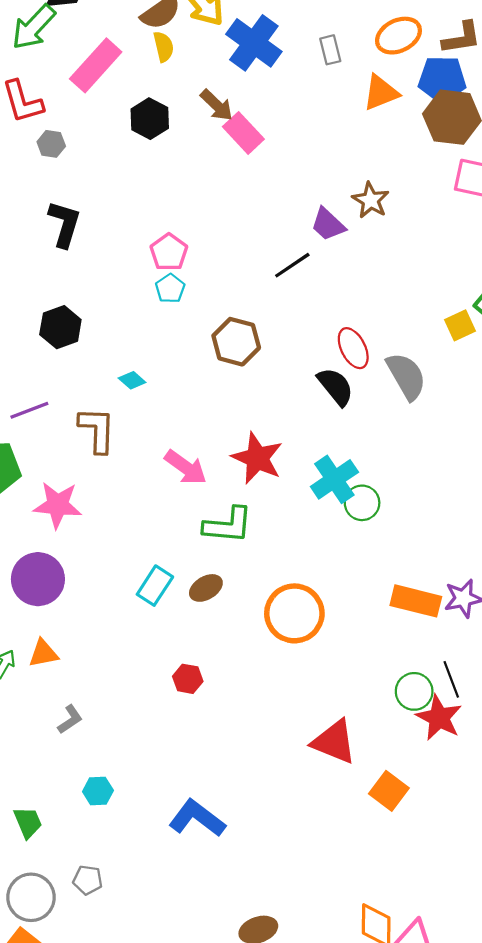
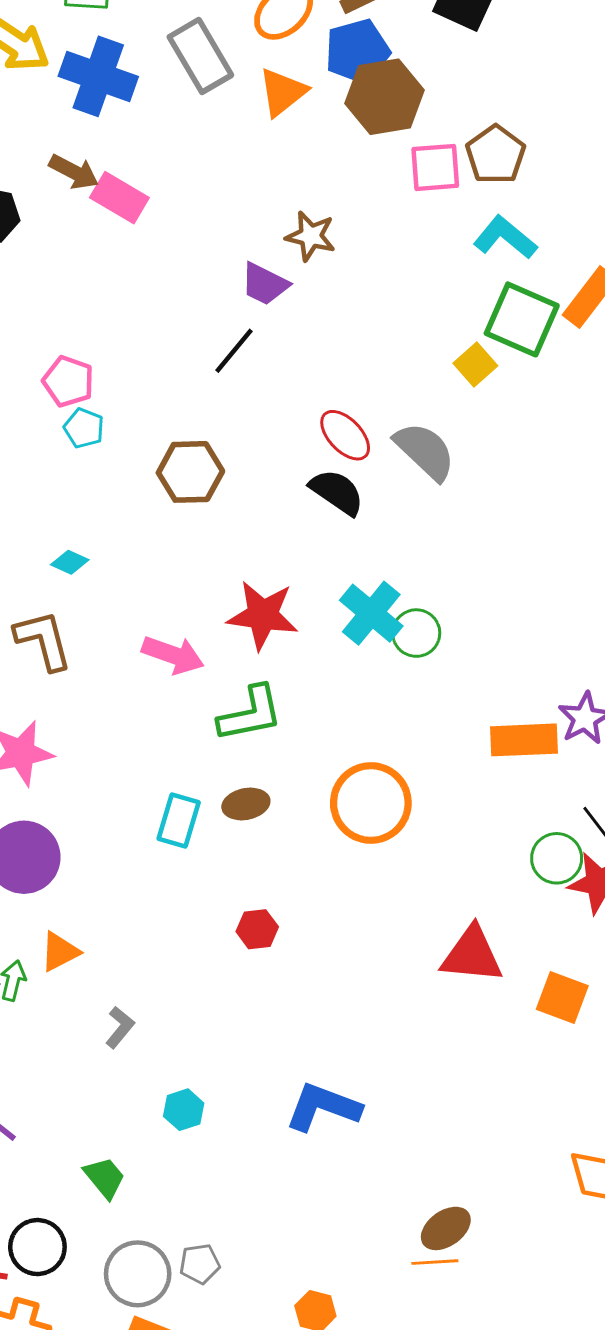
gray rectangle: (330, 50) -> (200, 56), size x1.8
brown ellipse: (206, 588) -> (246, 804), turned 36
gray pentagon: (88, 880) -> (200, 1264), moved

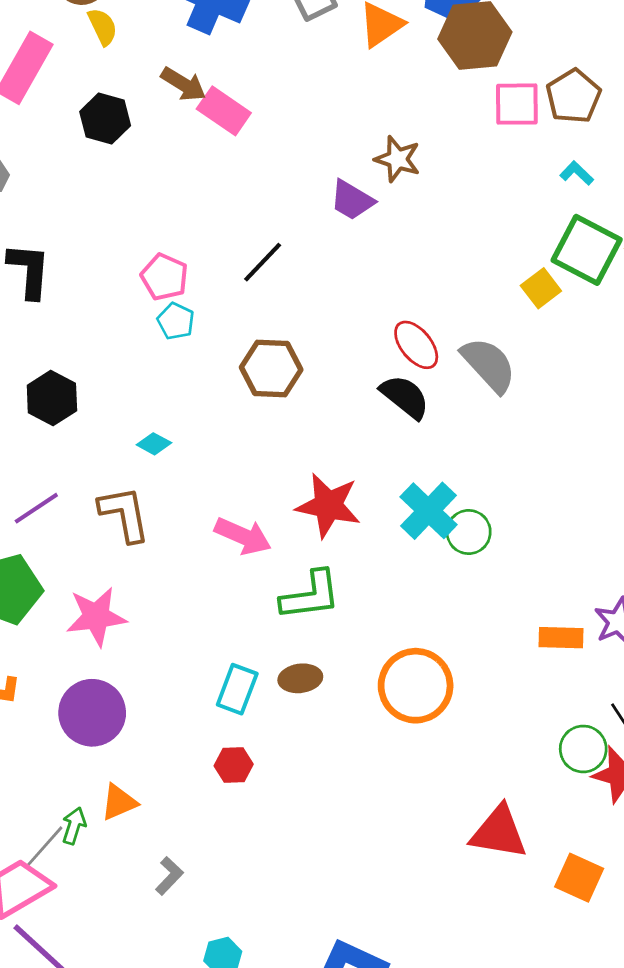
cyan L-shape: (505, 237) -> (577, 173), size x0.6
black line: (234, 351) -> (263, 262), moved
orange rectangle: (524, 740) -> (561, 638), size x0.7
red hexagon: (257, 929) -> (234, 765), moved

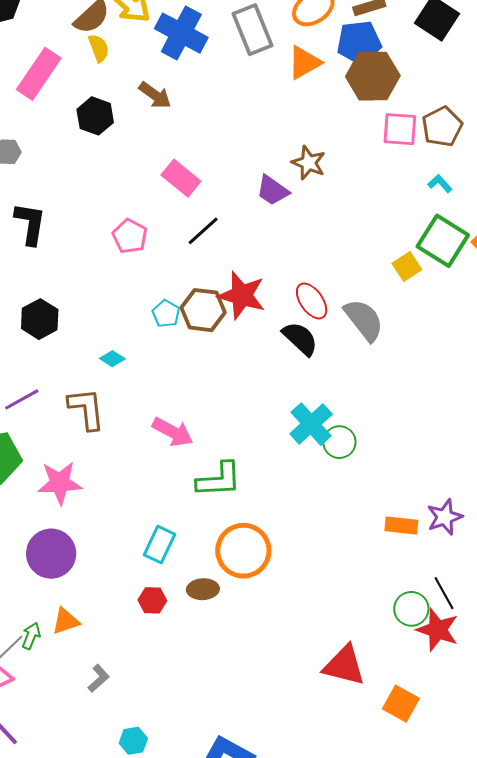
pink rectangle: (224, 111) -> (181, 178), moved
cyan pentagon: (176, 321) -> (166, 314), moved
red star: (328, 505) -> (242, 295), moved
brown ellipse: (300, 678) -> (203, 589), moved
orange circle: (416, 686) -> (243, 551), moved

